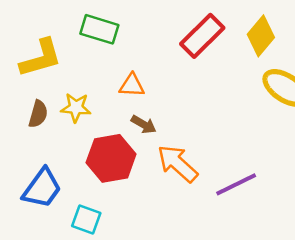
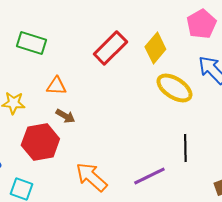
orange arrow: (178, 164) -> (91, 177), moved
purple line: (236, 184) -> (149, 176), moved

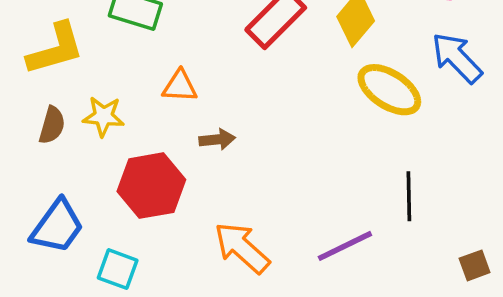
brown arrow: (65, 116) -> (217, 139), moved, turned -36

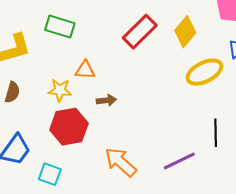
yellow ellipse: (389, 90) -> (204, 72), turned -60
yellow star: (103, 116) -> (60, 90), moved

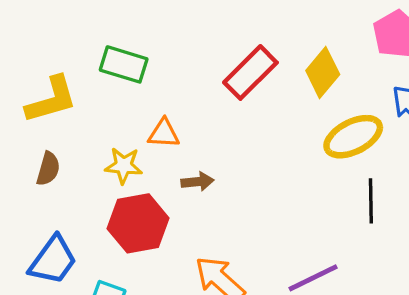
black line: (216, 133) -> (371, 201), moved

